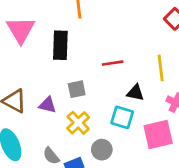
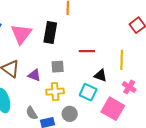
pink triangle: (21, 30) -> (21, 34), moved
yellow cross: (78, 123) -> (55, 92), turned 30
pink square: (158, 135) -> (113, 109), turned 35

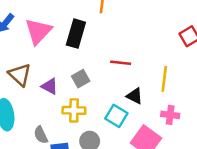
gray square: (58, 67) -> (81, 79), turned -32
pink cross: (129, 87) -> (170, 115), turned -32

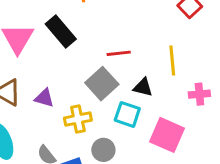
black rectangle: (76, 34) -> (61, 32), turned -44
gray square: (81, 79) -> (102, 84), moved, size x1.5
pink cross: (170, 115) -> (199, 94), moved

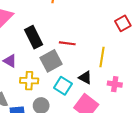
black rectangle: (61, 32) -> (34, 37), moved
black triangle: (143, 87) -> (85, 78), moved

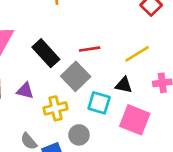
yellow line: (102, 57) -> (137, 54), turned 66

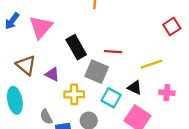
gray square: (76, 76) -> (97, 72), turned -35

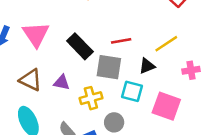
black triangle: (135, 87) -> (147, 66), moved, turned -32

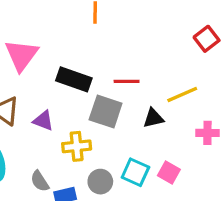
black rectangle: (80, 46) -> (74, 79), turned -36
cyan square: (132, 91) -> (135, 172), moved
pink square: (166, 106) -> (169, 172), size x0.6

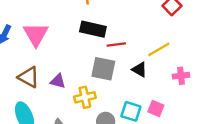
black rectangle: (74, 79) -> (93, 29), moved
black triangle: (153, 118) -> (139, 70), turned 49

